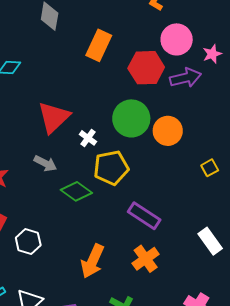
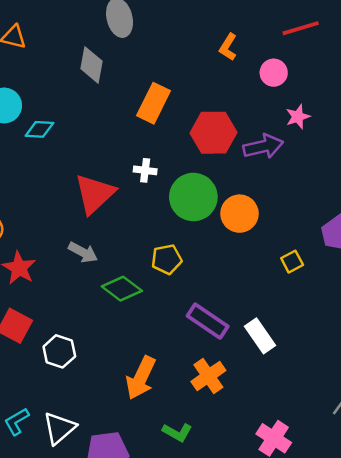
pink circle: (177, 39) -> (274, 73), moved, size x0.7
white cross: (88, 138) -> (145, 170), moved, turned -30
yellow pentagon: (111, 168) -> (167, 259), size x0.7
white rectangle: (210, 241) -> (260, 336), moved

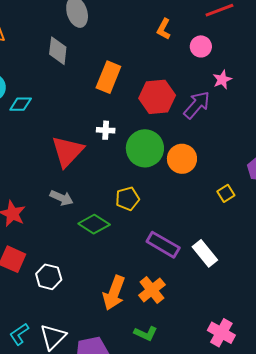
purple arrow: (263, 146) -> (197, 105), turned -32
orange cross: (208, 376) -> (152, 290), moved

